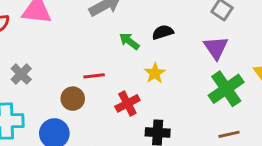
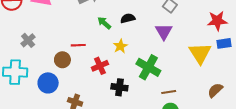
green cross: (226, 89) -> (148, 67), moved, turned -30

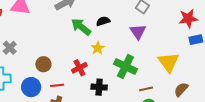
green arrow: (104, 23) -> (81, 27), size x1.5
red line: (78, 45) -> (57, 85), moved
yellow triangle: (200, 53) -> (169, 62), moved
brown semicircle: (215, 90) -> (181, 89), moved

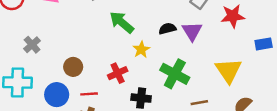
red star: (188, 19) -> (233, 16), moved
black semicircle: (103, 21) -> (167, 29), moved

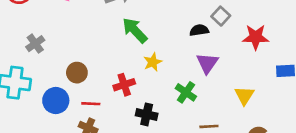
black semicircle: (167, 29) -> (199, 30), moved
purple triangle: (192, 31) -> (207, 63), moved
yellow triangle: (228, 71) -> (244, 95), size x0.7
green cross: (175, 74) -> (186, 92), size x0.7

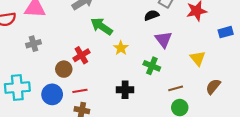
gray cross: (35, 44) -> (33, 44), moved, turned 32
red cross: (124, 85) -> (81, 55), moved

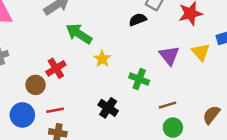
purple triangle: (163, 39) -> (169, 55), moved
yellow triangle: (198, 58) -> (201, 52), moved
brown semicircle: (213, 87) -> (211, 115), moved
black cross: (125, 90) -> (108, 108), turned 35

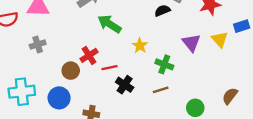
yellow star: (102, 59) -> (140, 46), moved
brown line: (168, 105) -> (161, 90), moved
black cross: (108, 108) -> (125, 85), moved
red line: (55, 110) -> (109, 68), moved

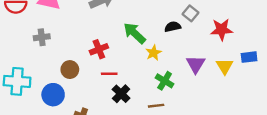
green arrow: (109, 24) -> (135, 33), moved
yellow star: (140, 46) -> (154, 53), moved
red cross: (89, 55) -> (99, 49), moved

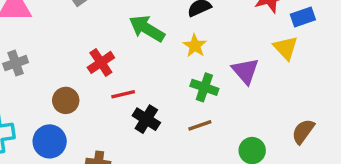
yellow star: (154, 53) -> (195, 46), moved
blue rectangle: (249, 57) -> (303, 17), moved
purple triangle: (196, 64) -> (245, 71), moved

